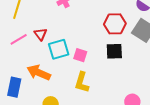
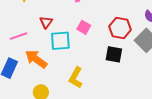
pink line: (19, 39) -> (19, 36), moved
pink square: (80, 55) -> (84, 27), moved

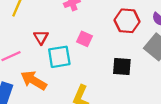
red hexagon: (120, 28) -> (127, 21), moved

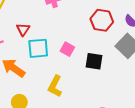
pink square: (85, 39) -> (67, 49), moved

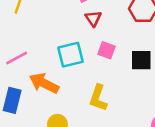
red triangle: (23, 29) -> (93, 18), moved

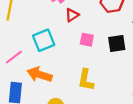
red triangle: (93, 18) -> (72, 15), turned 40
cyan square: (71, 55) -> (44, 40), moved

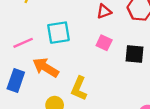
red triangle: (72, 15) -> (104, 11), moved
yellow L-shape: (86, 80) -> (79, 88), moved

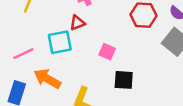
red triangle: (104, 11) -> (77, 23), moved
black square: (135, 54) -> (124, 80), moved

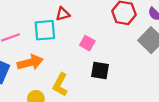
orange arrow: (47, 79) -> (30, 62), turned 130

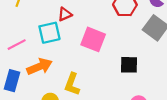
pink square: (87, 43) -> (93, 39), size x1.6
black square: (100, 70) -> (129, 65), moved

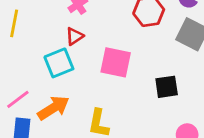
pink line: (17, 45) -> (18, 99), moved

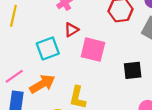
red triangle: (74, 36) -> (71, 30), moved

